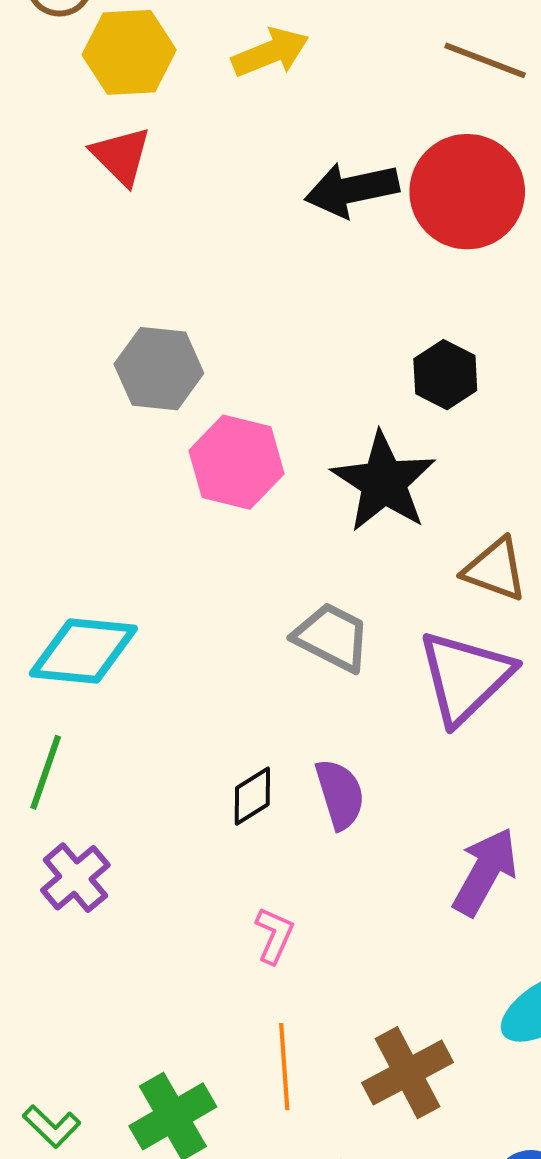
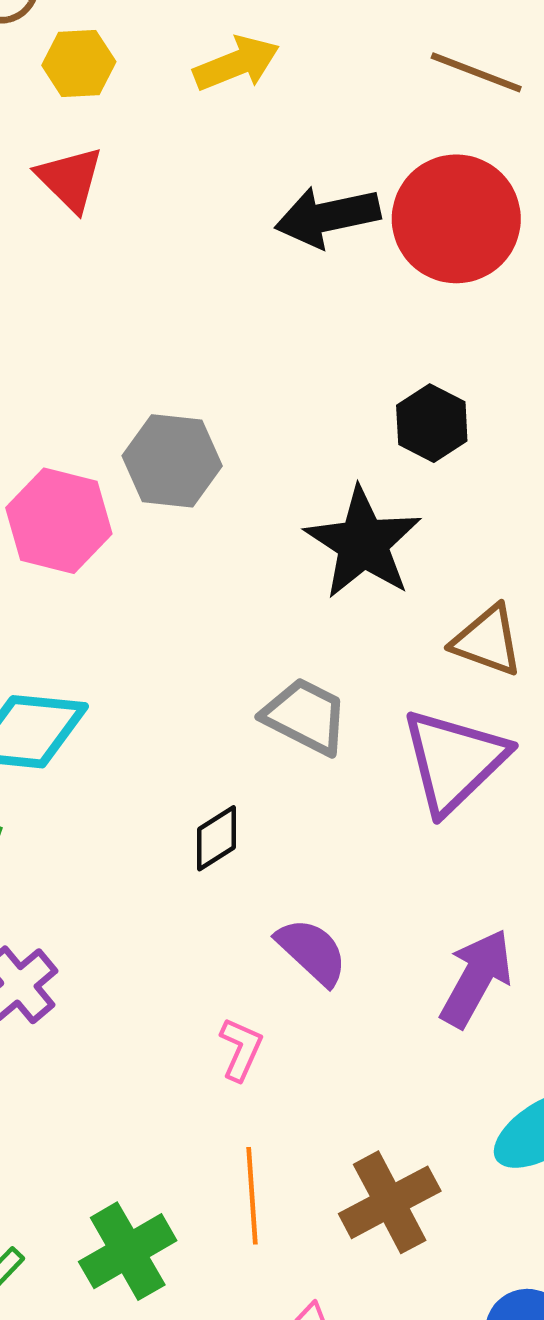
yellow hexagon: (129, 52) -> (79, 63), size x0.7
gray hexagon: (159, 369) -> (172, 461), moved
pink hexagon: (236, 462) -> (59, 521), moved
purple semicircle: (340, 794) -> (312, 951), moved, turned -30
black diamond: (252, 796) -> (216, 838), moved

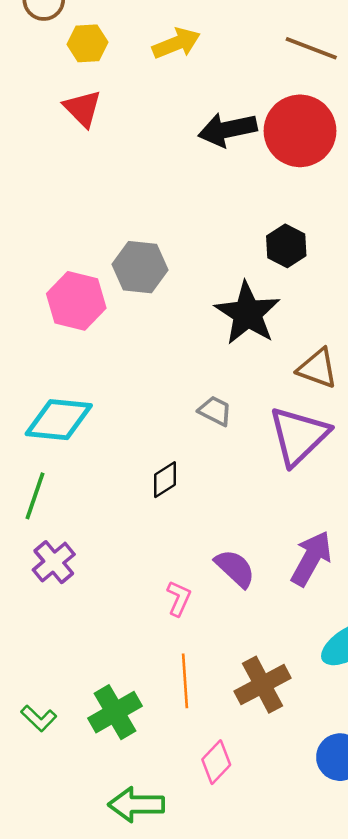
gray trapezoid: (305, 716) -> (215, 411), size x0.7
purple semicircle: (312, 951) -> (235, 568), moved

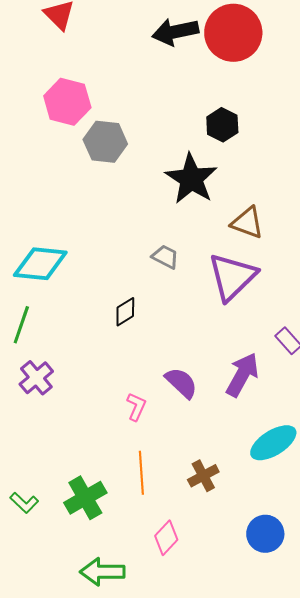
pink hexagon: (76, 301) -> (67, 102), moved
brown cross: (262, 685) -> (203, 476), size x0.7

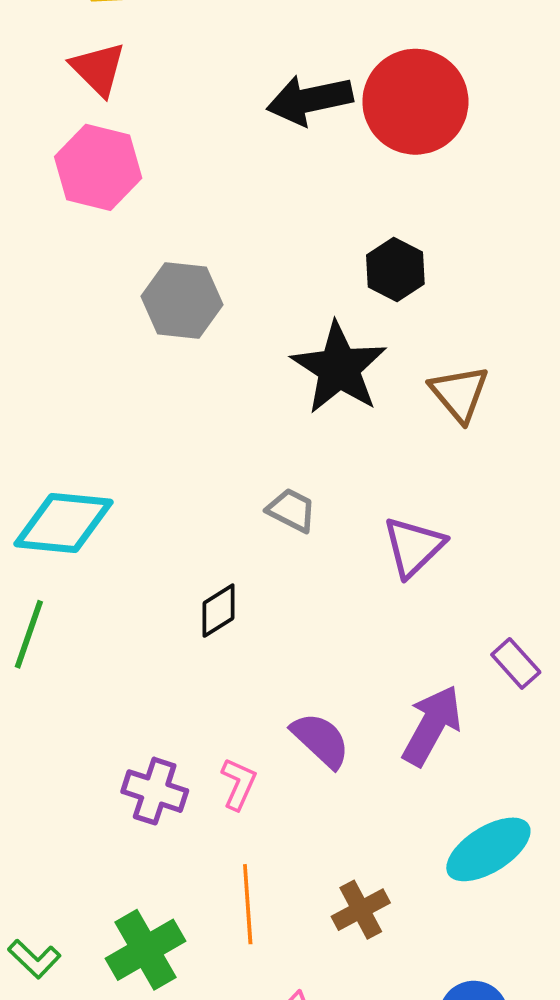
pink hexagon: (67, 102) -> (98, 167), moved
brown triangle: (247, 223) -> (459, 394), moved, turned 30
purple triangle: (232, 277) -> (414, 547), size x0.7
purple cross: (36, 378) -> (155, 791), moved, turned -32

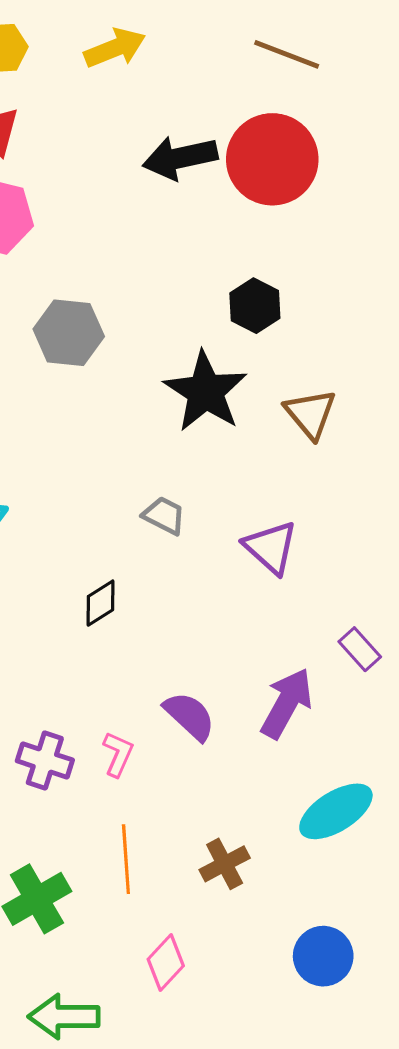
purple triangle: (414, 547) -> (271, 547), turned -34

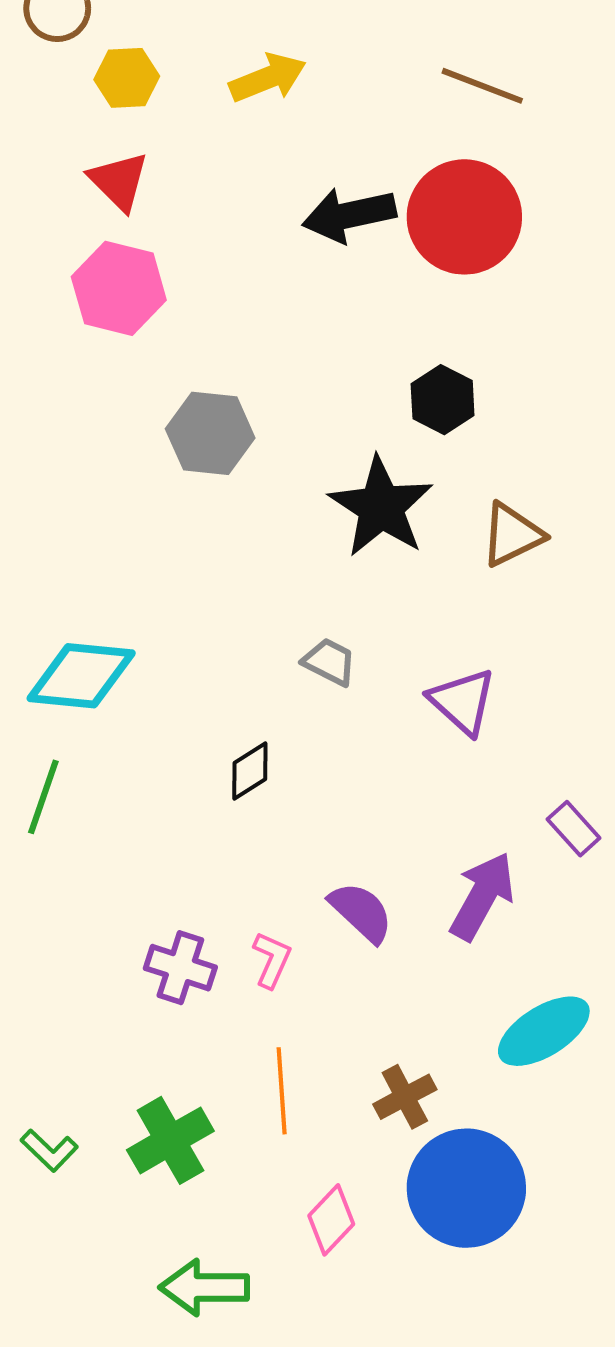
brown triangle: (310, 414) -> (512, 535), turned 44
blue circle: (323, 956) -> (466, 1188), moved, size x1.6

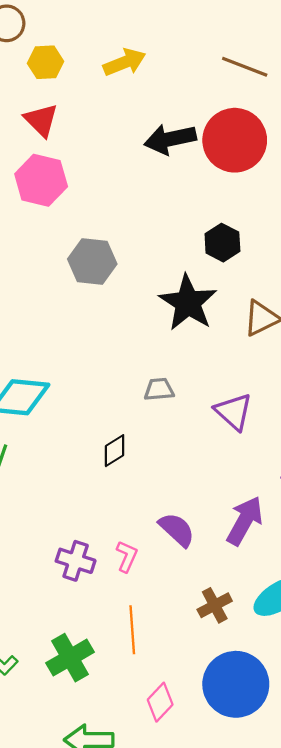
gray trapezoid: (329, 662) -> (159, 389), turned -32
brown cross: (405, 1097) -> (215, 605), moved

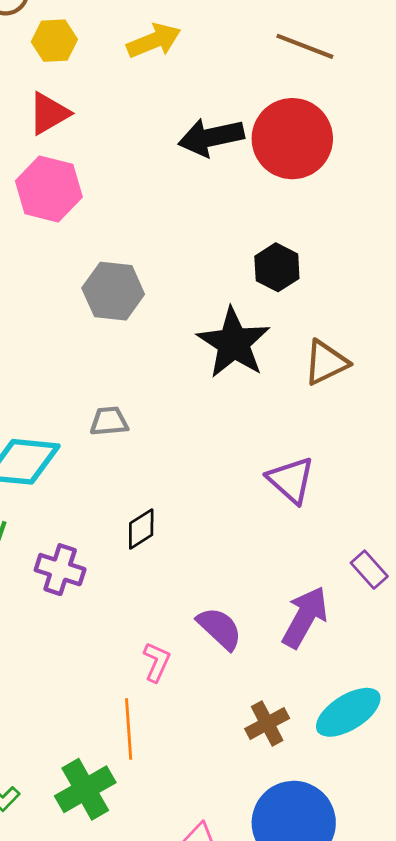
red triangle: (41, 120) -> (49, 113), turned 45
gray trapezoid: (159, 389) -> (109, 421), moved
purple cross: (76, 561) -> (60, 570), moved
orange line: (132, 630) -> (129, 729), moved

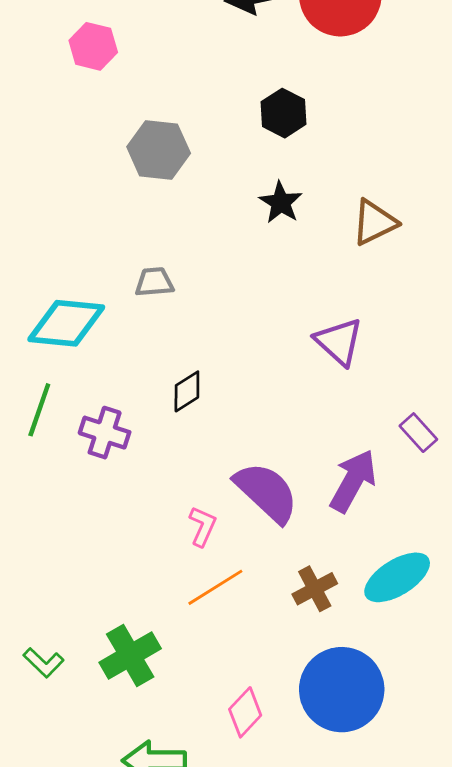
pink hexagon: (49, 189) -> (93, 46), size x0.7
black hexagon: (277, 267) -> (283, 113), moved
black star: (234, 343) -> (281, 203), size x0.6
purple semicircle: (220, 628) -> (266, 492), size x1.4
orange line: (129, 729) -> (215, 587), moved, turned 62

